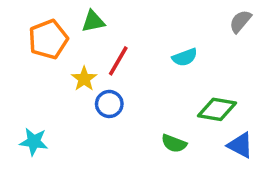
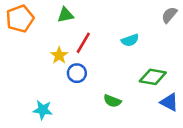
orange pentagon: (48, 39) -> (20, 19), moved
cyan star: (34, 142) -> (43, 110), moved
green semicircle: (174, 143) -> (112, 101), moved

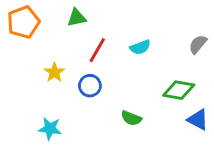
gray semicircle: (169, 15) -> (198, 44), moved
cyan semicircle: (130, 40) -> (140, 47), moved
yellow star: (59, 55) -> (54, 72), moved

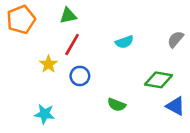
red line: (97, 50) -> (72, 45), moved

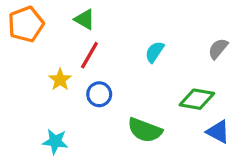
green triangle: (68, 16) -> (85, 19), turned 42
cyan semicircle: (124, 42) -> (155, 52), turned 144
green semicircle: (117, 105) -> (145, 130), size x1.5

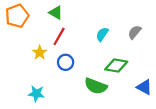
gray semicircle: (218, 49) -> (135, 32), moved
green diamond: (197, 99) -> (116, 66), moved

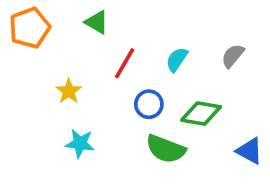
red line: (59, 36) -> (125, 63), moved
blue circle: (66, 62) -> (149, 104), moved
cyan star: (36, 94) -> (80, 143), moved

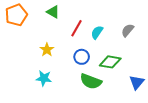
red line: (125, 63) -> (77, 28), moved
yellow star: (69, 91) -> (47, 50), moved
blue triangle: (250, 151) -> (137, 82), turned 42

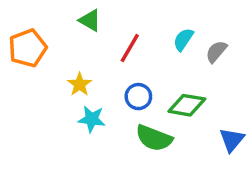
orange pentagon: (16, 15) -> (28, 48), moved
cyan semicircle: (97, 32) -> (183, 39), moved
cyan star: (44, 78) -> (92, 119), moved

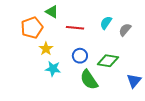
orange pentagon: (28, 48) -> (32, 28), moved
red line: (130, 48) -> (75, 28), turned 66
green semicircle: (154, 138) -> (89, 80), turned 35

